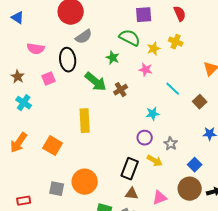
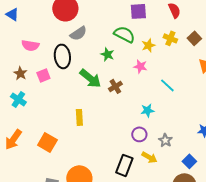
brown star: (18, 77) -> (20, 73), moved
brown square: (200, 102) -> (194, 38), moved
yellow rectangle: (85, 121) -> (79, 117), size x0.7

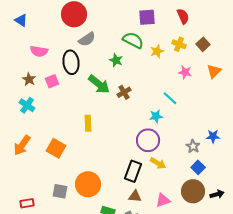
pink star: (140, 66) -> (185, 72), moved
cyan line: (167, 85) -> (170, 98), moved
purple circle: (139, 134) -> (148, 140), size x1.5
gray star: (165, 140) -> (193, 146), moved

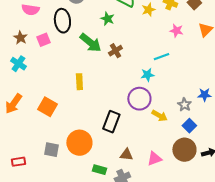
cyan line: (170, 98) -> (161, 57), turned -63
yellow arrow: (158, 163) -> (159, 116), moved
black rectangle: (133, 171) -> (111, 122), moved

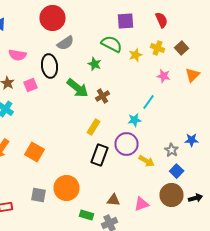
cyan line: (161, 57) -> (148, 102), turned -35
yellow rectangle: (79, 82) -> (94, 127), moved, turned 35
black rectangle: (111, 122) -> (100, 155), moved

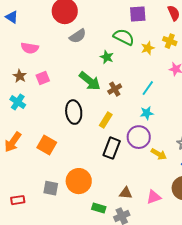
black ellipse: (50, 66) -> (74, 112), moved
cyan line: (148, 102) -> (148, 88), moved

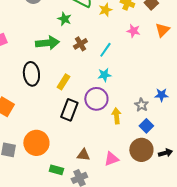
green arrow: (90, 81) -> (47, 43), turned -45
brown cross: (115, 89) -> (80, 44), moved
yellow arrow: (159, 154) -> (116, 116), turned -126

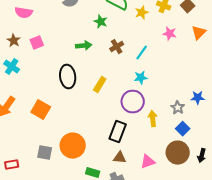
green arrow: (47, 43) -> (84, 46), size x0.7
black rectangle: (69, 110) -> (118, 132), moved
black arrow: (165, 153) -> (202, 156), turned 120

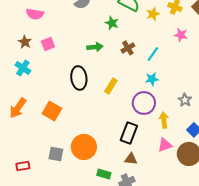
gray star: (178, 108) -> (185, 100), moved
pink triangle: (148, 162) -> (165, 145), moved

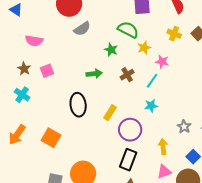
yellow star: (153, 14) -> (144, 48), moved
pink star: (181, 35) -> (162, 62), moved
purple circle: (144, 103) -> (130, 130), moved

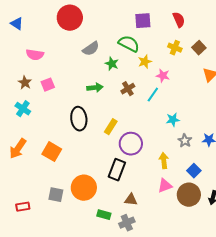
gray semicircle: (82, 29) -> (91, 49), moved
cyan star: (151, 106) -> (173, 120), moved
black rectangle: (128, 160) -> (117, 170), moved

